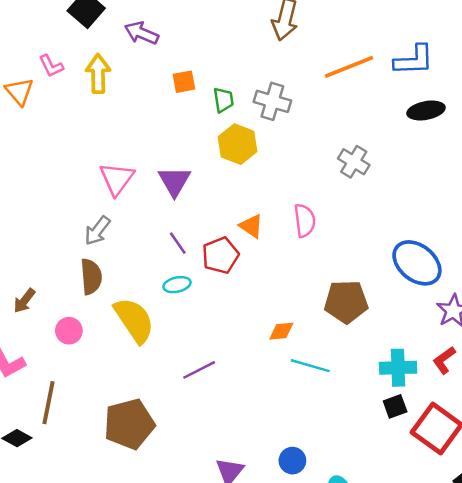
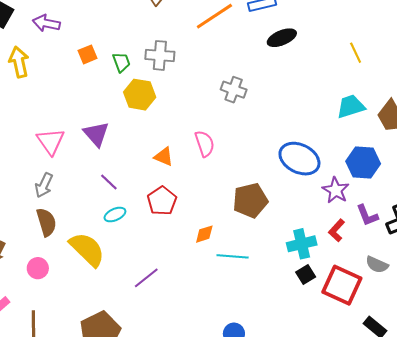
red pentagon: (220, 255) -> (162, 201), moved

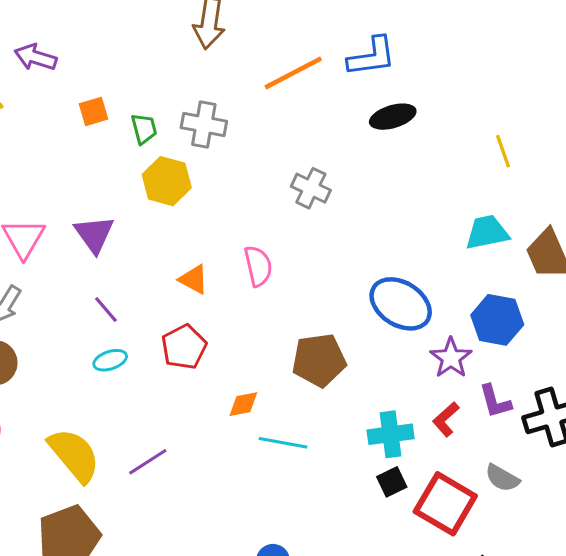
yellow semicircle: (87, 249) -> (74, 455), moved

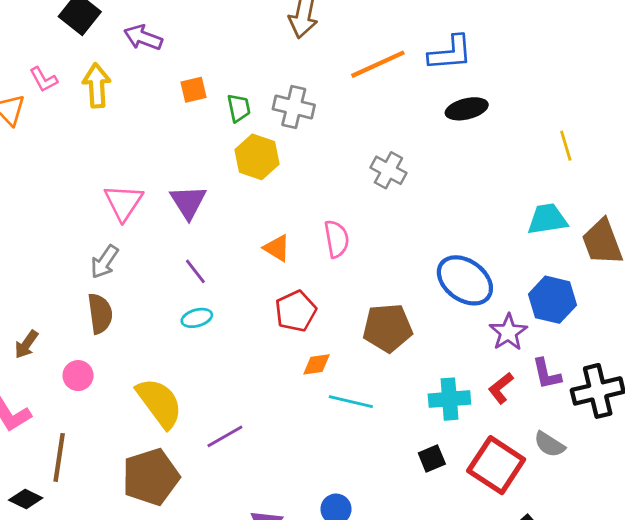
red pentagon: (184, 347) -> (296, 311), moved
purple line: (148, 462) -> (225, 436), moved
black square: (392, 482) -> (432, 458), moved

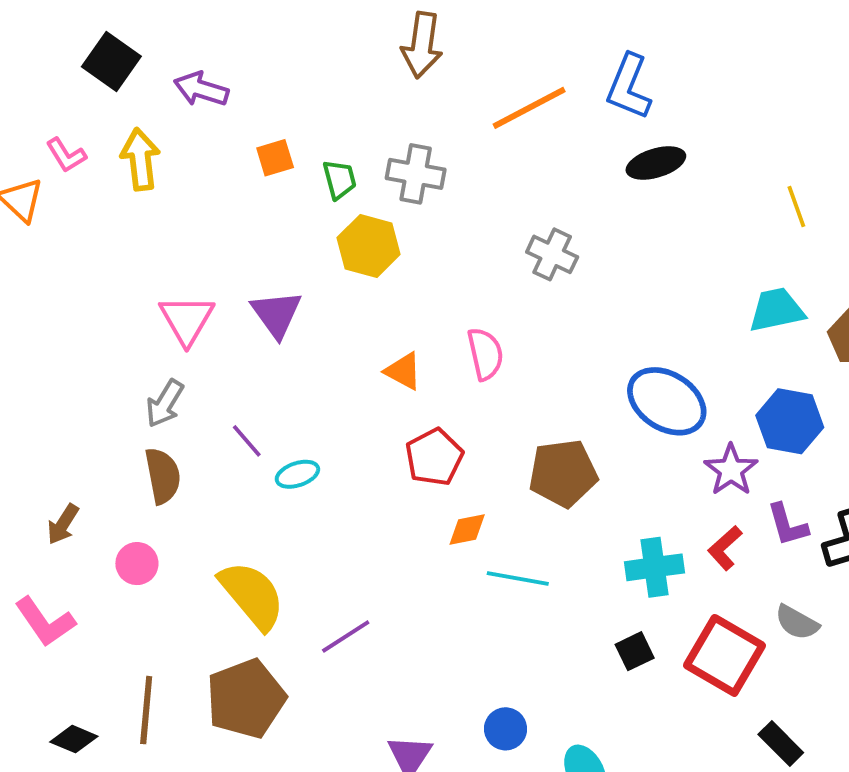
blue L-shape: (450, 53) -> (629, 87), turned 120
purple line: (195, 271) -> (247, 441), moved
brown line: (59, 457) -> (146, 710), moved

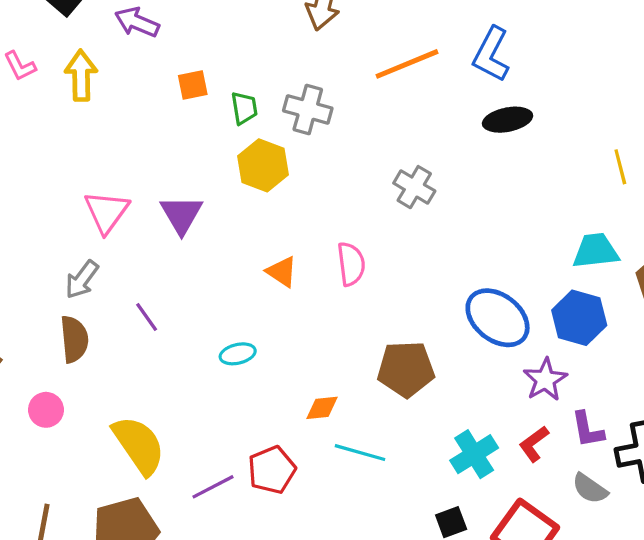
blue hexagon: (790, 421) -> (579, 318), moved
red pentagon: (434, 457) -> (272, 470), moved
cyan ellipse: (297, 474) -> (238, 354), moved
cyan cross: (654, 567) -> (474, 454), turned -30
gray semicircle: (797, 622) -> (590, 489), moved

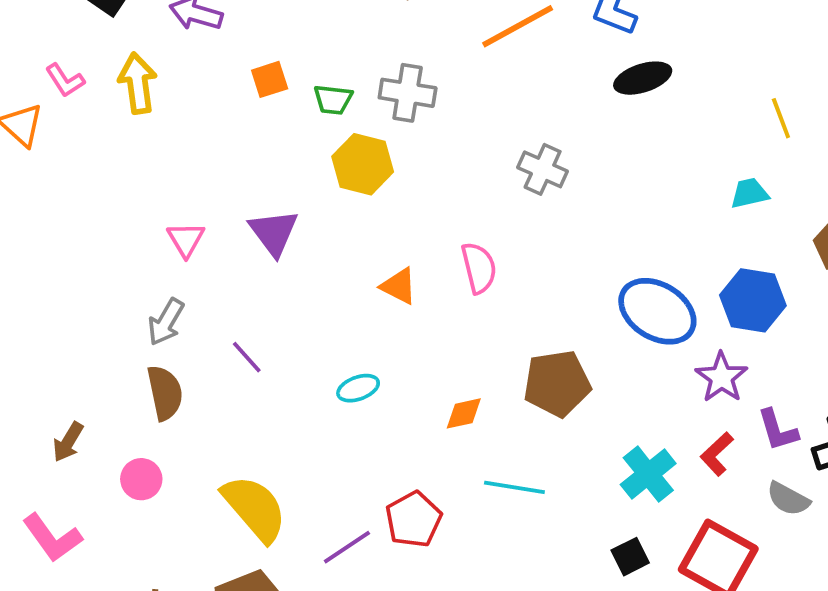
green trapezoid: (244, 108) -> (333, 100), turned 112
pink triangle: (107, 212) -> (186, 239), size x0.7
cyan trapezoid: (596, 251) -> (750, 193), moved, size x0.7
orange diamond: (322, 408) -> (464, 413), moved

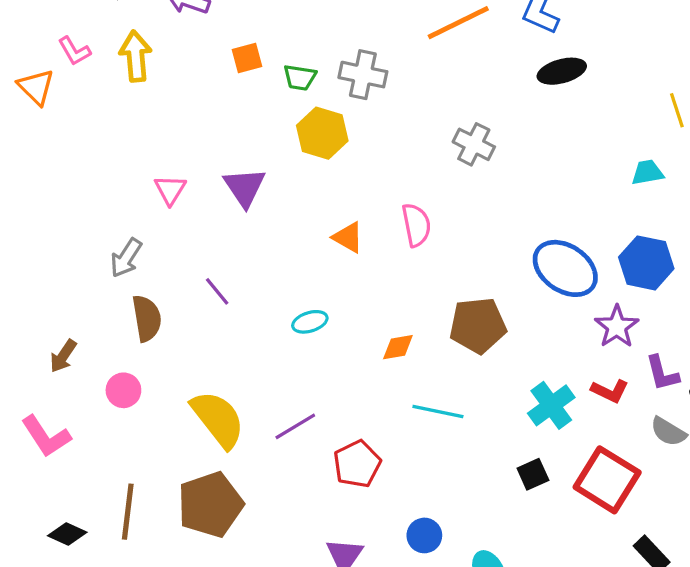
gray arrow: (166, 322) -> (126, 258), moved
red L-shape: (717, 454) -> (610, 391), turned -114
red pentagon: (414, 519) -> (357, 464), moved
purple line: (347, 547) -> (295, 426), moved

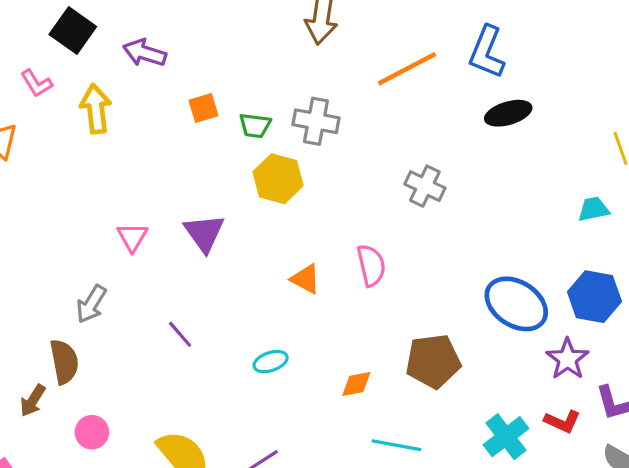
pink L-shape: (74, 51) -> (37, 83), moved
brown semicircle: (147, 318) -> (64, 362), moved

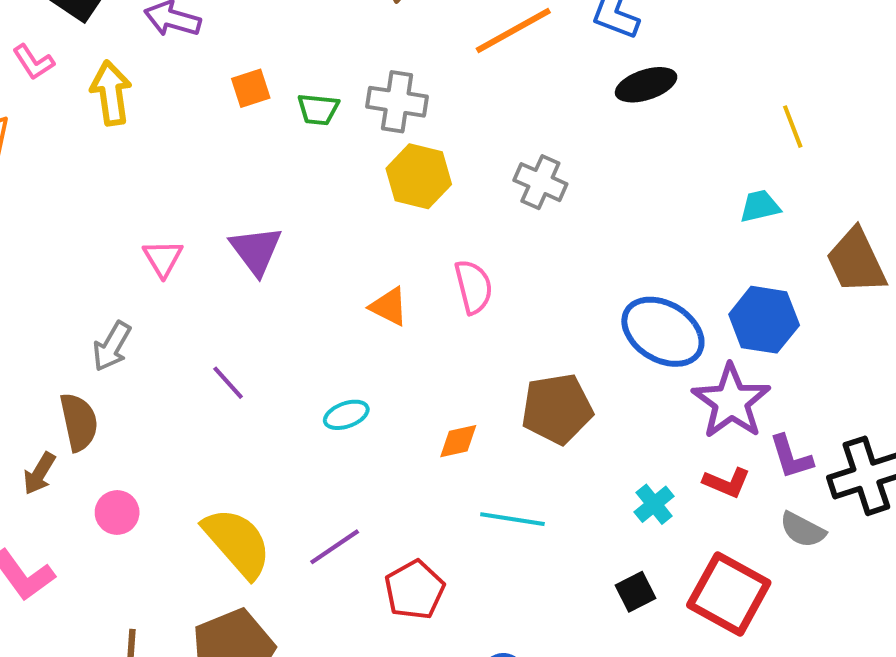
yellow hexagon: (278, 179) -> (419, 176), moved
purple star: (567, 359) -> (731, 401), size x1.4
cyan cross: (506, 437) -> (654, 504), size x0.7

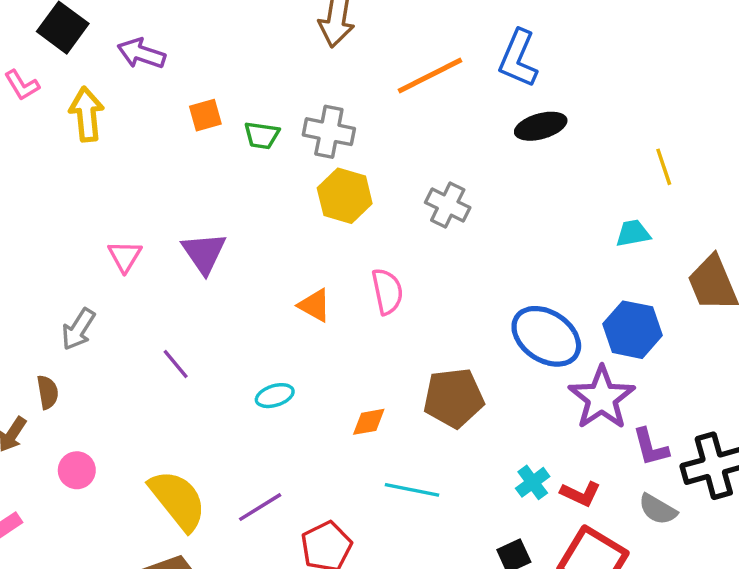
brown semicircle: (79, 422) -> (48, 392), size x0.7
red L-shape: (727, 483) -> (581, 494), moved

